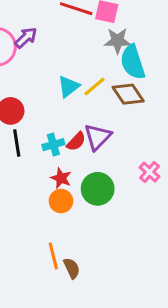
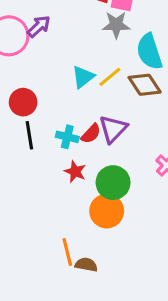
gray star: (117, 41) -> (116, 25), moved
cyan cross: (53, 145) -> (67, 137), turned 30
orange circle: (61, 201) -> (107, 211), moved, size x1.4
brown semicircle: (72, 268) -> (86, 265), turned -55

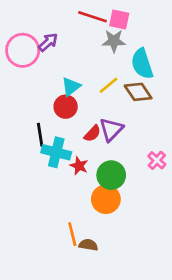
cyan triangle: (83, 77) -> (71, 87), moved
red circle: (23, 102) -> (66, 107), moved
cyan cross: (67, 137) -> (56, 152), moved, size x1.5

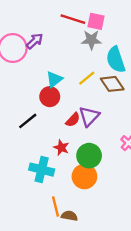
black line: (40, 135) -> (28, 121), turned 60
cyan cross: (56, 152) -> (42, 170), moved

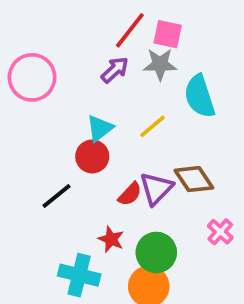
red line: (73, 19) -> (130, 30), turned -70
purple arrow: (35, 41) -> (115, 70), moved
brown diamond: (112, 84) -> (194, 179), moved

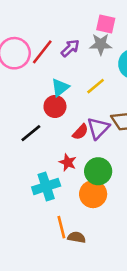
red line: (130, 30) -> (42, 52), moved
cyan cross: (79, 275) -> (46, 186), turned -32

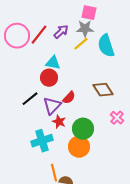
yellow line: (96, 86) -> (81, 44), moved
cyan triangle: (60, 87) -> (53, 63), turned 49
purple triangle: (98, 128) -> (52, 106), moved

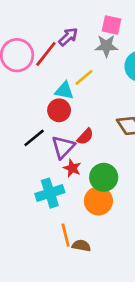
purple arrow: (61, 32) -> (68, 37), moved
yellow line: (81, 44) -> (84, 77), moved

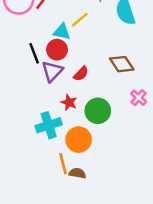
black line: (34, 138) -> (34, 53), moved, turned -72
purple triangle: (63, 147) -> (52, 71), moved
orange circle: (98, 201) -> (79, 140), moved

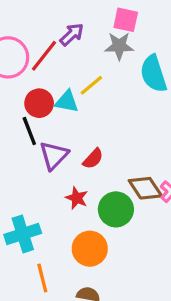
red circle: (57, 50) -> (39, 103), moved
brown diamond: (122, 64) -> (145, 188), moved
cyan cross: (49, 125) -> (23, 234), moved
orange line: (63, 164) -> (42, 278), moved

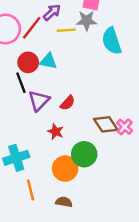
yellow line: (91, 85) -> (66, 30), moved, turned 36
green circle: (116, 209) -> (84, 154), moved

